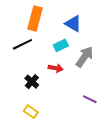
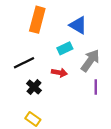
black line: (22, 44) -> (24, 63), moved
purple line: (90, 99) -> (96, 87), moved, turned 64

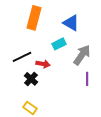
red arrow: (59, 73) -> (43, 64), moved

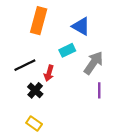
red arrow: (43, 64) -> (49, 73), turned 96

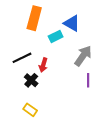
cyan rectangle: (67, 50) -> (56, 36), moved

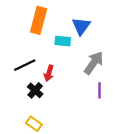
blue triangle: (72, 23) -> (81, 26), turned 36
cyan rectangle: (56, 36) -> (63, 41), turned 32

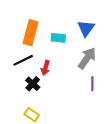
orange rectangle: (39, 20) -> (31, 33), moved
blue triangle: (81, 26) -> (86, 28), moved

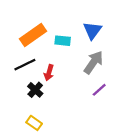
orange rectangle: (31, 33) -> (33, 35), turned 40
purple line: (92, 84) -> (99, 90), turned 48

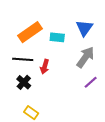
black line: (25, 65) -> (23, 59), turned 30
black cross: (35, 90) -> (24, 82), moved

